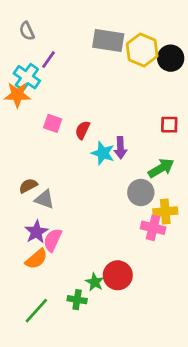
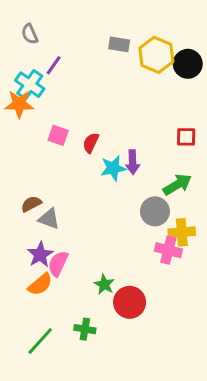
gray rectangle: (108, 41) -> (119, 44), size x0.6
cyan star: (103, 153) -> (113, 168), turned -30
green star: (95, 282) -> (104, 284), moved

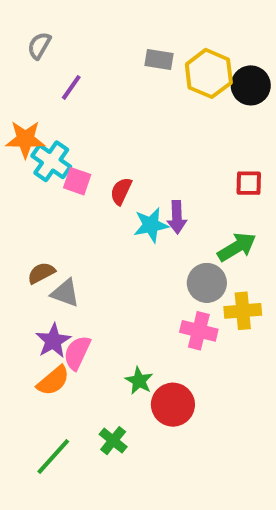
gray semicircle: (30, 34) -> (39, 46), turned 54
cyan cross: (30, 85) -> (51, 161), moved
pink cross: (168, 250) -> (199, 331), moved
green cross: (85, 329) -> (113, 441), turned 30

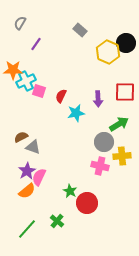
gray rectangle: (159, 59) -> (80, 30), turned 32
yellow hexagon: (209, 73) -> (108, 52), moved
cyan cross: (51, 161) -> (26, 81), turned 30
red square: (249, 183) -> (125, 92), size x1.5
purple arrow: (177, 217) -> (98, 99), moved

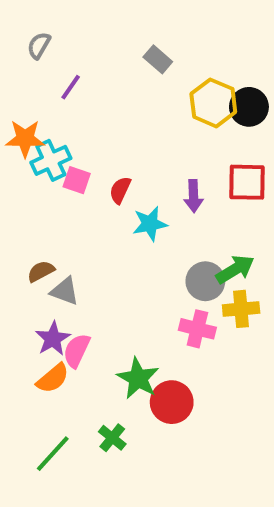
black circle: (126, 43) -> (249, 107), moved
green arrow: (119, 124) -> (235, 269), moved
green star: (70, 191) -> (138, 378), size x1.5

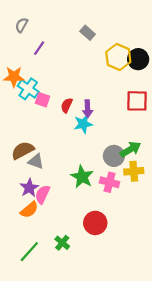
cyan cross: (51, 160) -> (28, 89), turned -30
purple arrow: (193, 196) -> (88, 109), moved
brown semicircle: (41, 271) -> (23, 150), size x1.5
green star: (138, 378) -> (82, 177), moved

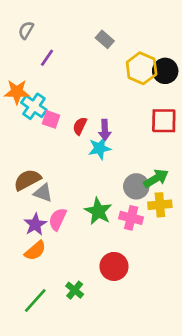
pink semicircle: (42, 194) -> (58, 219), moved

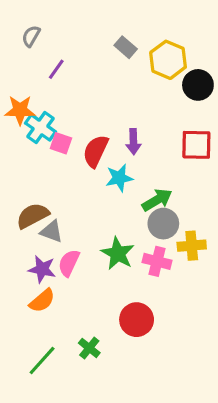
yellow hexagon: (142, 68) -> (168, 60), moved
red semicircle: (80, 126) -> (96, 151), size x1.5
purple arrow: (105, 130) -> (133, 142), moved
green arrow: (156, 179) -> (157, 200), moved
purple star: (35, 224) -> (42, 269), turned -30

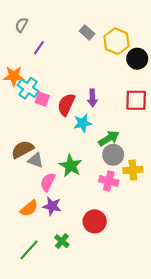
green star: (118, 253) -> (71, 166), moved
purple star: (42, 269) -> (52, 206), moved

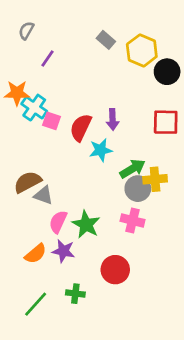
green star: (71, 166) -> (86, 224), moved
yellow cross: (133, 170) -> (155, 179), moved
green cross: (62, 241) -> (75, 294), turned -32

